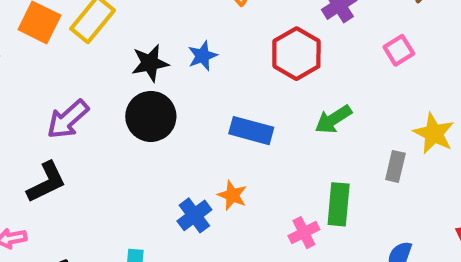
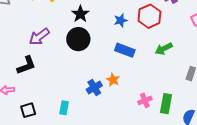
blue star: (203, 56) -> (121, 20), moved
black star: (150, 63) -> (80, 14), turned -30
green rectangle: (339, 204) -> (166, 104), moved

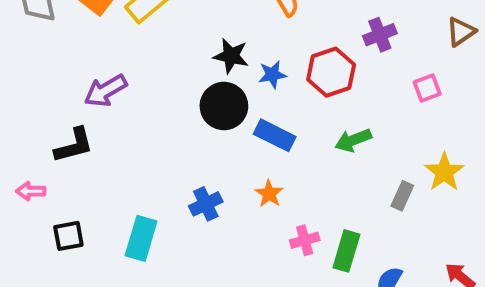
black star: (80, 14) -> (231, 56), moved, turned -30
black circle: (78, 39) -> (224, 106), moved
orange star: (113, 80) -> (269, 194), moved
cyan rectangle: (64, 108) -> (141, 238), size x1.5

